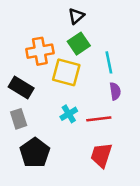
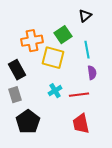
black triangle: (76, 16) -> (85, 16), moved
black rectangle: (21, 88) -> (17, 70), turned 30
red trapezoid: (101, 155) -> (81, 124), turned -30

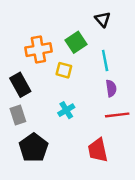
black triangle: (85, 16) -> (103, 19), turned -32
yellow square: (53, 58) -> (64, 70), size x0.6
red line: (79, 95) -> (117, 115), moved

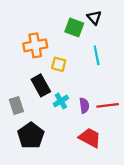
green square: (76, 42) -> (74, 28), moved, turned -36
black rectangle: (20, 85) -> (41, 85), moved
purple semicircle: (111, 88) -> (84, 105), moved
red trapezoid: (98, 150) -> (90, 138), turned 130

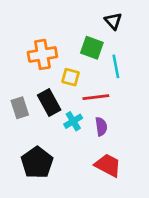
green square: (74, 28) -> (92, 48), moved
gray rectangle: (16, 105) -> (20, 108), moved
red line: (108, 105) -> (96, 97), moved

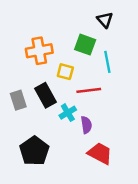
purple semicircle: (101, 127) -> (86, 125), moved

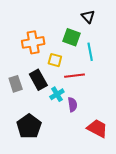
red trapezoid: (100, 153) -> (97, 128), moved

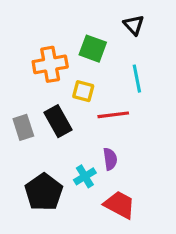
green square: (71, 37) -> (93, 49), moved
cyan cross: (57, 94) -> (85, 176), moved
red trapezoid: (97, 128) -> (120, 205), moved

